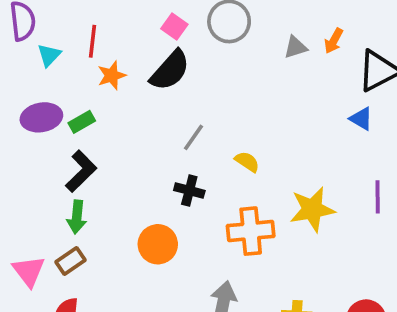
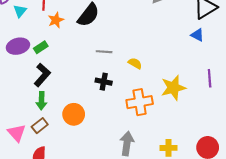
gray line: (194, 137) -> (104, 52), turned 63
orange circle: (158, 244) -> (74, 114), moved

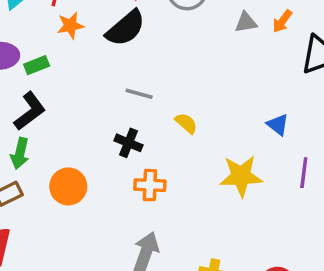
blue triangle: (197, 35) -> (278, 125), moved
orange cross: (140, 102) -> (150, 185), moved, size x0.7

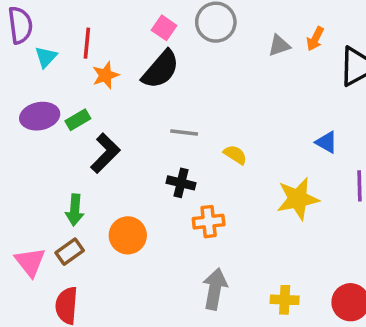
black L-shape: (30, 111) -> (105, 153), moved

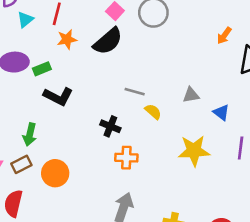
gray triangle: (279, 45) -> (191, 95), moved
gray line: (184, 133) -> (135, 92), moved
black L-shape: (105, 153) -> (58, 96), turned 64
orange circle: (128, 235) -> (55, 173), moved

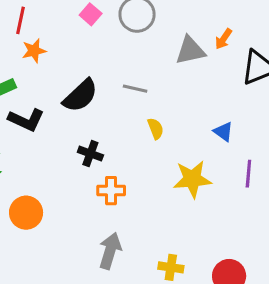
black semicircle: (108, 41) -> (80, 96), moved
gray line: (135, 92) -> (135, 89), moved
gray triangle: (191, 95) -> (190, 51), moved, size x1.5
yellow semicircle: (153, 112) -> (156, 129), moved, turned 30

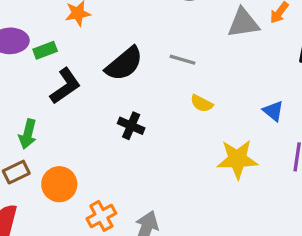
black L-shape: (26, 120) -> (65, 86), turned -63
yellow semicircle: (156, 129) -> (202, 103), turned 135
orange cross: (111, 191) -> (101, 216), moved, turned -32

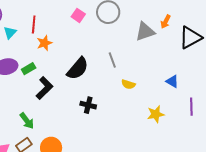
gray line: (182, 60) -> (112, 60), turned 63
green arrow: (28, 134) -> (27, 121), turned -42
yellow star: (237, 159) -> (156, 114), size x0.7

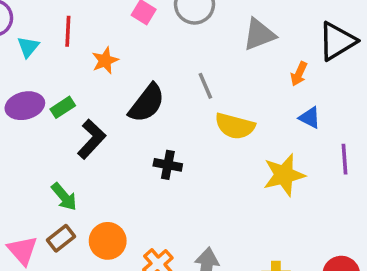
orange arrow: (166, 22) -> (299, 74), moved
orange star: (44, 43) -> (105, 61), moved
yellow semicircle: (128, 84) -> (235, 126), size x1.6
yellow star: (156, 114) -> (284, 175), size x1.4

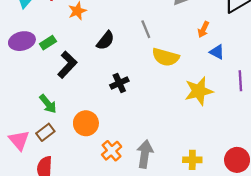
orange arrow: (299, 74) -> (203, 29), moved
black semicircle: (147, 103) -> (105, 41), size x0.7
black cross: (168, 165) -> (119, 83), turned -36
orange circle: (108, 241) -> (86, 123), moved

